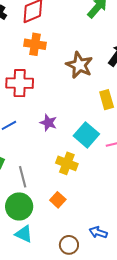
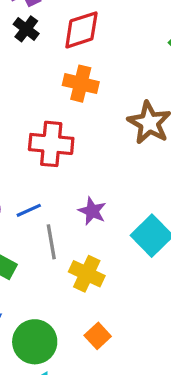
yellow cross: (67, 163) -> (87, 274), moved
gray line: (23, 177) -> (51, 242), moved

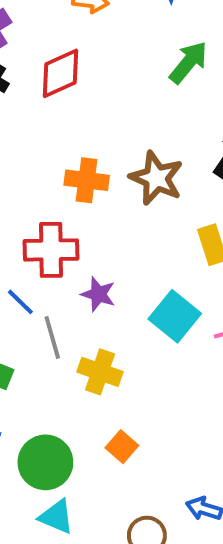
orange cross: (81, 84) -> (87, 180), moved
red cross: (51, 144) -> (51, 250), moved
blue line: (29, 210) -> (20, 302), turned 75

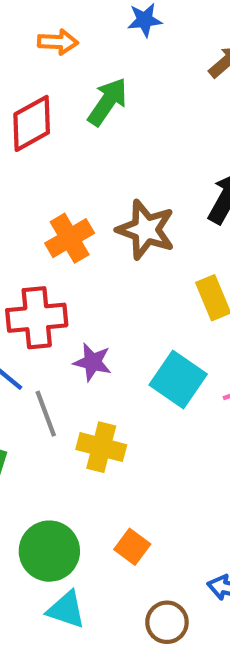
green arrow: (188, 62) -> (107, 102), moved
orange cross: (87, 180) -> (70, 238), turned -33
orange square: (122, 447) -> (132, 547), moved

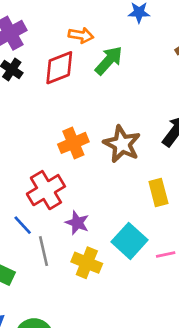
orange arrow: (58, 42) -> (81, 35), moved
red cross: (37, 318) -> (46, 190), turned -33
yellow cross: (101, 447) -> (87, 263), moved

